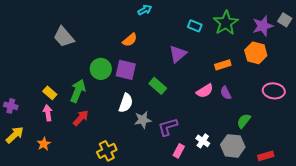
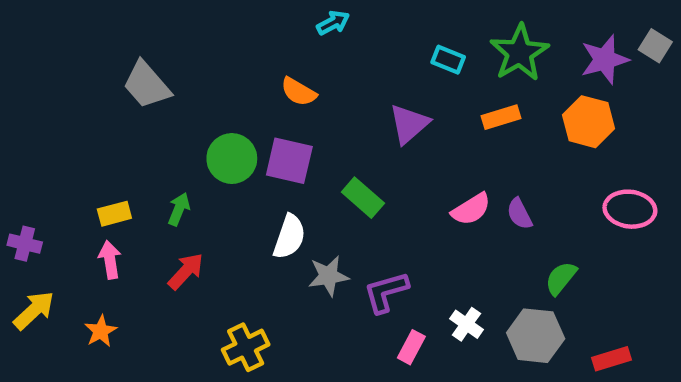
orange semicircle: (130, 40) -> (299, 92), turned 70
orange rectangle: (223, 65) -> (501, 117), moved
green arrow: (78, 91) -> (179, 209), size x0.6
yellow rectangle: (50, 93) -> (114, 214), turned -56

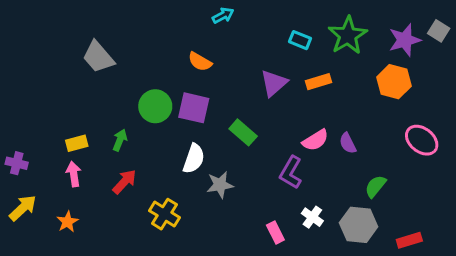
orange rectangle: (501, 117) -> (318, 82), moved
pink ellipse: (630, 209) -> (422, 140), turned 32
purple L-shape: (386, 292) -> (291, 172), moved, turned -44
yellow cross: (246, 347) -> (165, 214), moved, turned -32
pink rectangle: (411, 347) -> (275, 233), turned -55

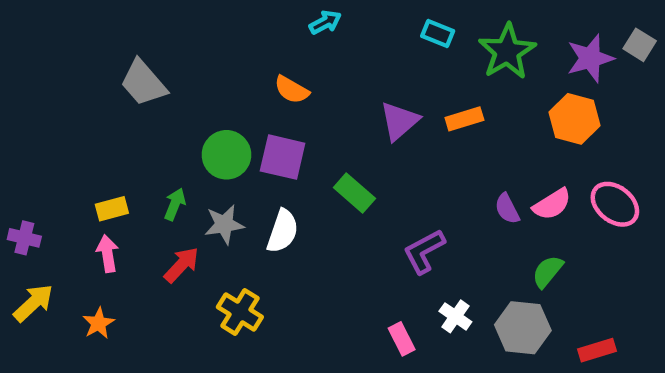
cyan rectangle: (300, 40) -> (438, 34), moved
pink semicircle: (315, 140) -> (552, 204), moved
purple L-shape: (291, 172) -> (424, 251), turned 32
gray star: (220, 185) -> (224, 224), moved

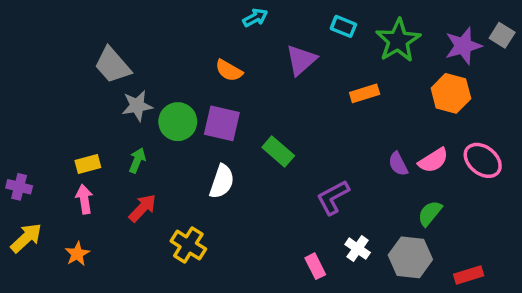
purple triangle: (399, 121) -> (301, 60), moved
gray star: (224, 224) -> (137, 106), moved

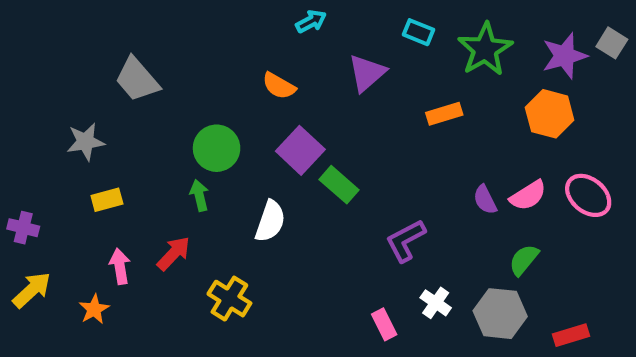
gray star: (137, 106) -> (85, 142), moved
purple square: (222, 123) -> (300, 150), moved, turned 30
green arrow: (137, 160) -> (199, 195), moved, turned -35
pink arrow: (84, 199) -> (120, 266), moved

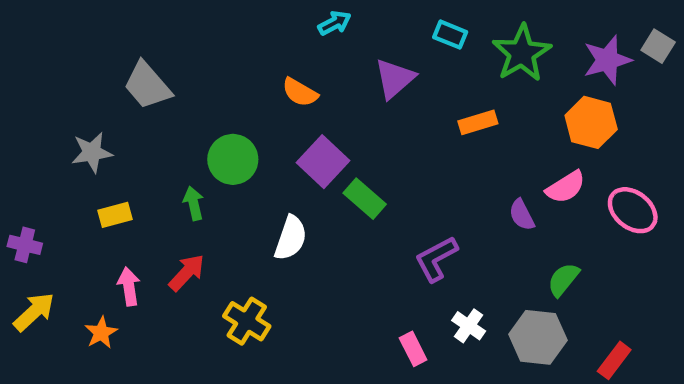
green arrow: (199, 195) -> (194, 203), moved
pink semicircle: (528, 195) -> (566, 187), moved
red rectangle: (571, 335) -> (614, 360), turned -36

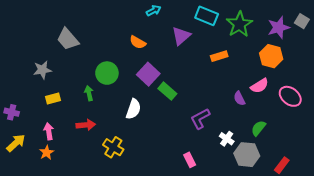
cyan rectangle: (450, 35) -> (207, 16), size x1.5
red arrow: (187, 273) -> (86, 125), turned 42
pink arrow: (129, 286) -> (49, 131), moved
white cross: (469, 326) -> (227, 139), moved

